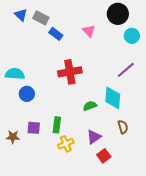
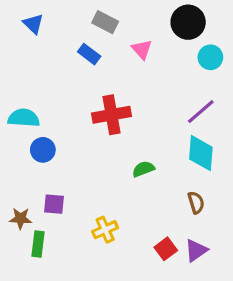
gray rectangle: (41, 18) -> (105, 22), moved
cyan diamond: (113, 98) -> (201, 153), moved
green rectangle: (57, 125) -> (38, 244), moved
purple triangle: (94, 137) -> (196, 250), moved

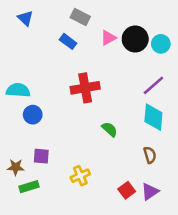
black circle: (188, 22) -> (135, 39), moved
pink triangle: (142, 49) -> (108, 38), turned 42
green semicircle: (143, 169) -> (110, 129), turned 63
green rectangle: (38, 244) -> (29, 187), turned 66

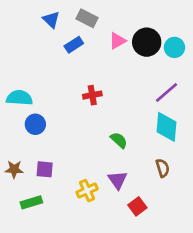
blue triangle: (25, 18) -> (51, 20), moved
blue rectangle: (68, 41) -> (74, 45), turned -70
red cross: (85, 88) -> (92, 95), size x0.6
brown star: (16, 167) -> (14, 169), moved
purple triangle: (150, 192) -> (118, 180), moved, turned -30

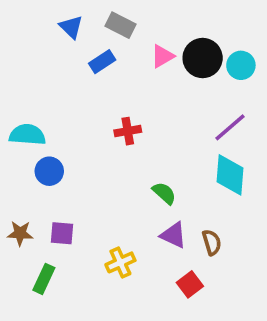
brown semicircle: (163, 168) -> (212, 242), moved
purple triangle: (118, 180) -> (173, 235), moved, turned -30
green rectangle: (31, 202) -> (44, 279), turned -48

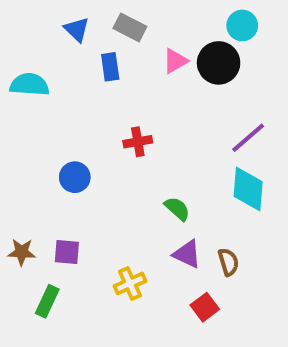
blue rectangle: (102, 62) -> (110, 67), turned -65
cyan circle: (241, 65) -> (242, 25), moved
cyan semicircle: (27, 135) -> (29, 85), moved
blue circle: (49, 171) -> (75, 177), moved

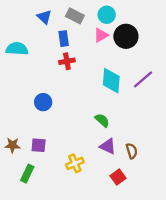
cyan circle: (242, 25) -> (107, 15), moved
red cross: (138, 142) -> (67, 61), moved
cyan diamond: (248, 189) -> (111, 81), moved

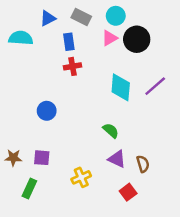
blue triangle: (44, 17) -> (48, 18), turned 49
cyan semicircle: (17, 49) -> (21, 38), moved

